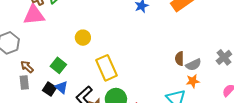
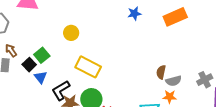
yellow rectangle: (106, 68) -> (88, 67), turned -50
black square: (49, 89) -> (29, 65), moved

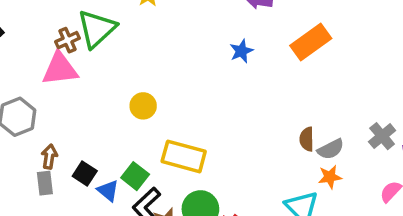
brown arrow: (11, 50) -> (49, 157), turned 56
green square: (42, 55) -> (135, 176), moved

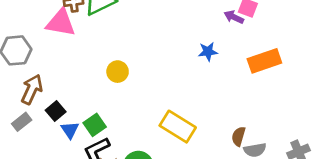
yellow rectangle: (184, 156) -> (178, 127), moved
brown arrow: (49, 157) -> (32, 89), size x1.5
gray rectangle: (45, 183) -> (22, 122), moved, turned 42

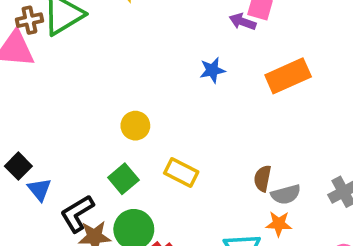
yellow circle: (118, 72) -> (135, 126), moved
green square: (95, 125) -> (123, 179), moved
yellow rectangle: (178, 127) -> (181, 172), size x0.7

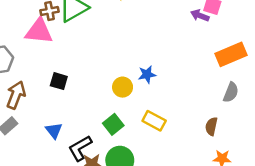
blue star: (212, 70) -> (147, 74), moved
black square: (18, 166) -> (59, 81), moved, turned -30
gray semicircle: (286, 194) -> (231, 92), moved, turned -54

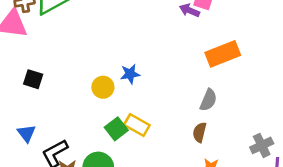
gray semicircle: (231, 92) -> (208, 100), moved
green square: (113, 124) -> (116, 129), moved

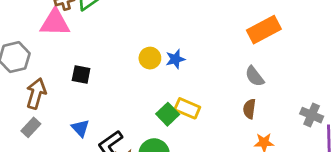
yellow circle: (103, 87) -> (150, 58), moved
gray semicircle: (208, 100) -> (255, 76), turned 125
gray cross: (262, 145) -> (312, 115), turned -35

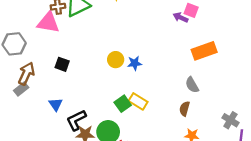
gray rectangle: (31, 127) -> (21, 89), moved

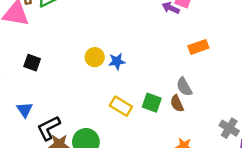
orange rectangle: (204, 51) -> (198, 47), size x0.7
green square: (123, 104) -> (152, 103), moved, turned -35
brown semicircle: (185, 109) -> (177, 103), moved, turned -40

